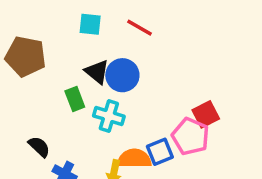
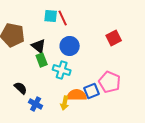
red line: (139, 28) -> (63, 18), moved, turned 35
black triangle: (97, 72) -> (39, 46), moved
red square: (206, 114) -> (114, 38), moved

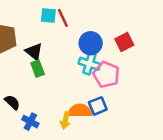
blue circle: (70, 46) -> (91, 43), moved
cyan cross: (62, 70) -> (89, 64), moved
pink pentagon: (110, 82) -> (106, 75), moved

